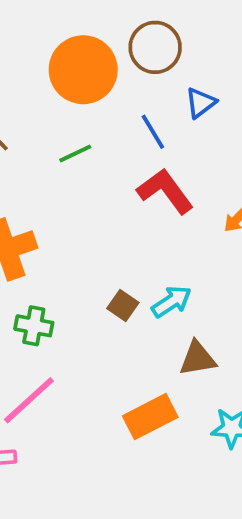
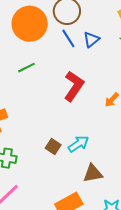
blue line: (153, 132) -> (68, 38), moved
red L-shape: (165, 191) -> (74, 86), turned 72

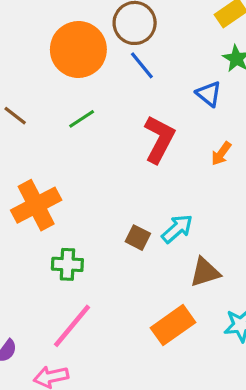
blue triangle: (91, 40) -> (209, 94), moved, turned -36

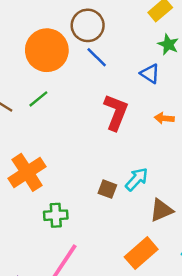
green line: (82, 119) -> (38, 99), moved
orange arrow: (221, 154) -> (164, 118), turned 66

